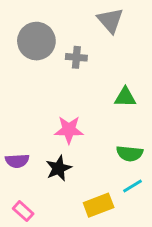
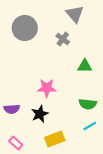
gray cross: (76, 57) -> (63, 39), moved, turned 32
yellow rectangle: (99, 205) -> (55, 139), moved

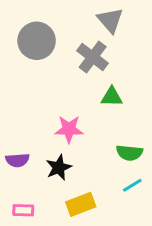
gray cross: (63, 39) -> (93, 57), size x1.5
green triangle: (85, 66) -> (112, 97), moved
pink rectangle: (16, 143) -> (23, 210), turned -40

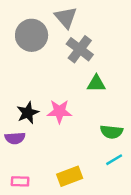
gray triangle: (110, 20) -> (66, 17), moved
black star: (59, 168) -> (28, 113), moved

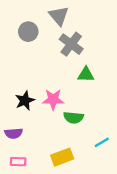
gray circle: (32, 35) -> (28, 32), size x0.7
green semicircle: (112, 132) -> (73, 118), moved
purple semicircle: (15, 138) -> (14, 133), moved

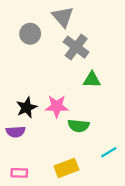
purple semicircle: (14, 133) -> (16, 132), moved

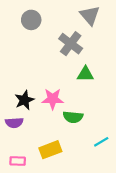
gray triangle: (63, 17) -> (90, 15), moved
gray circle: (30, 34) -> (31, 20), moved
yellow rectangle: (66, 168) -> (50, 150), moved

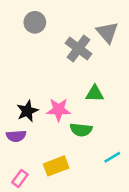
gray triangle: (90, 15) -> (107, 32), moved
green triangle: (85, 74) -> (95, 94), moved
pink rectangle: (18, 161) -> (20, 178), turned -56

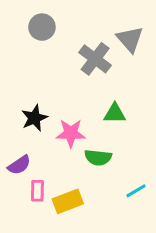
black star: (27, 111) -> (34, 118), moved
purple semicircle: (16, 136) -> (19, 165), turned -30
pink rectangle: (20, 178) -> (37, 191), moved, turned -35

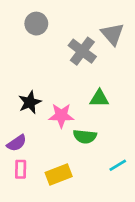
pink rectangle: (37, 191) -> (21, 169), moved

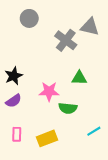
gray triangle: (112, 34) -> (90, 27), turned -36
black star: (30, 102) -> (14, 76), moved
purple semicircle: (17, 143) -> (14, 101), moved

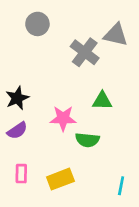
cyan line: (94, 131) -> (121, 186), moved, turned -48

